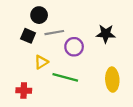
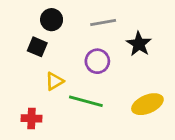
gray line: (54, 33) -> (103, 23), moved
black star: (106, 34) -> (139, 44), turned 30
yellow ellipse: (112, 80) -> (147, 104), turned 70

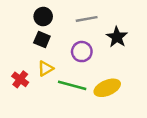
black square: (37, 47) -> (42, 39), moved
yellow ellipse: (147, 104) -> (107, 88), moved
red cross: (31, 118) -> (20, 79), moved, turned 35

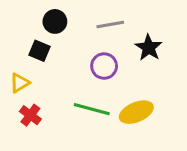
black square: (42, 39) -> (40, 51), moved
yellow triangle: (46, 68) -> (20, 83), moved
red cross: (20, 79) -> (30, 115), moved

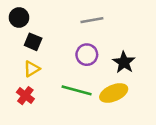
black circle: (55, 21) -> (19, 18), moved
black star: (149, 48) -> (124, 62), moved
yellow triangle: (20, 83) -> (32, 69), moved

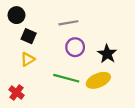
gray line: (92, 20) -> (68, 23), moved
red cross: (25, 96) -> (16, 93), moved

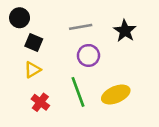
black star: (107, 54) -> (125, 31), moved
green line: (66, 78) -> (78, 92), turned 55
red cross: (16, 93) -> (40, 102), moved

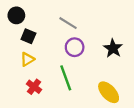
gray line: (81, 27) -> (68, 23), turned 42
black star: (125, 31) -> (113, 48), moved
yellow ellipse: (116, 94) -> (109, 92), moved, turned 70

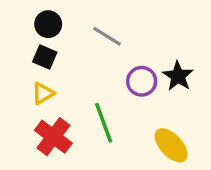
black circle: (16, 15) -> (48, 24), moved
purple circle: (75, 47) -> (142, 81), moved
red cross: (34, 87) -> (53, 137), size x1.5

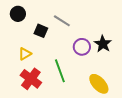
black circle: (48, 24) -> (18, 14), moved
black square: (45, 57) -> (41, 31), moved

